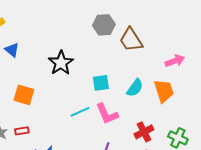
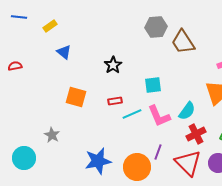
black star: (61, 63) -> (113, 65), size x0.7
cyan semicircle: (135, 88) -> (187, 111), moved
red rectangle: (22, 131) -> (115, 101), moved

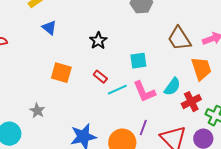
brown trapezoid: (183, 42) -> (179, 39), moved
red rectangle: (115, 101) -> (100, 77), turned 48
red cross: (196, 134) -> (191, 102), moved

